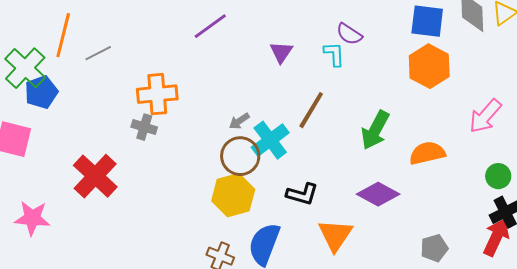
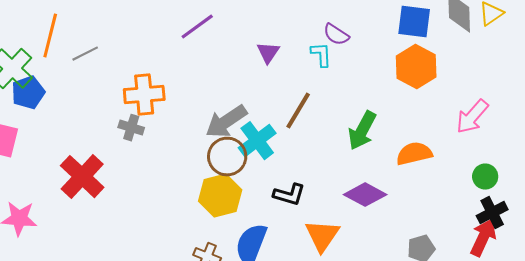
gray arrow: (239, 121) -> (226, 122), size x2.0

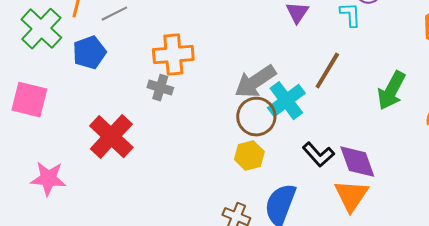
blue pentagon: (28, 93) -> (89, 53), moved
black L-shape: (289, 195) -> (318, 155), turned 32
purple diamond: (365, 195) -> (357, 162), moved, turned 42
yellow hexagon: (220, 196) -> (249, 156), size x0.7

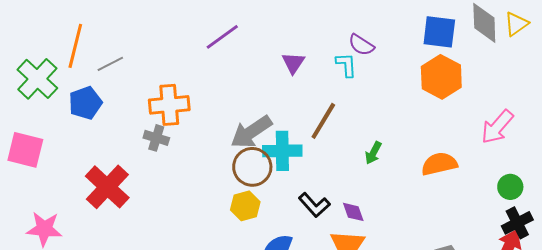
green arrow: (391, 91) -> (373, 153), moved, size x0.6
cyan cross: (286, 101) -> (282, 151), turned 36
purple diamond: (357, 162) -> (353, 212), size x0.6

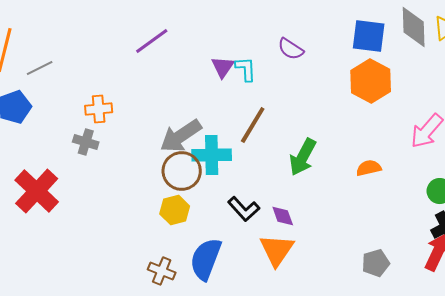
cyan L-shape: (346, 65) -> (246, 69), moved
orange cross: (169, 105) -> (99, 109), size x0.7
green arrow: (373, 153) -> (303, 157), size x1.6
orange semicircle: (439, 164) -> (369, 168), size x0.7

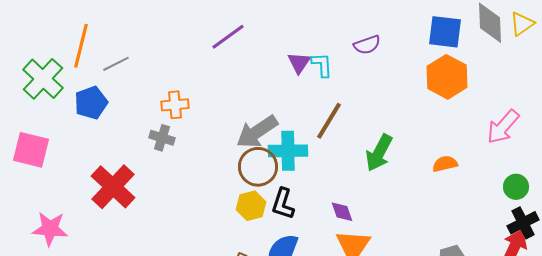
purple semicircle: (291, 49) -> (367, 45), turned -52
black L-shape: (244, 209) -> (283, 204), moved, turned 60
purple diamond: (283, 216) -> (342, 212), moved

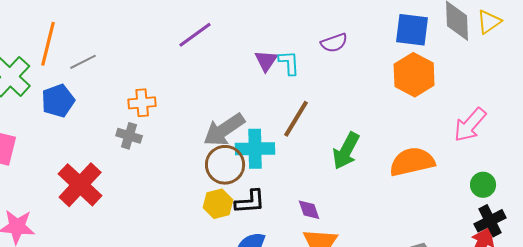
orange semicircle: (445, 164) -> (412, 162), size x1.8
black L-shape: (283, 204) -> (250, 202), turned -112

